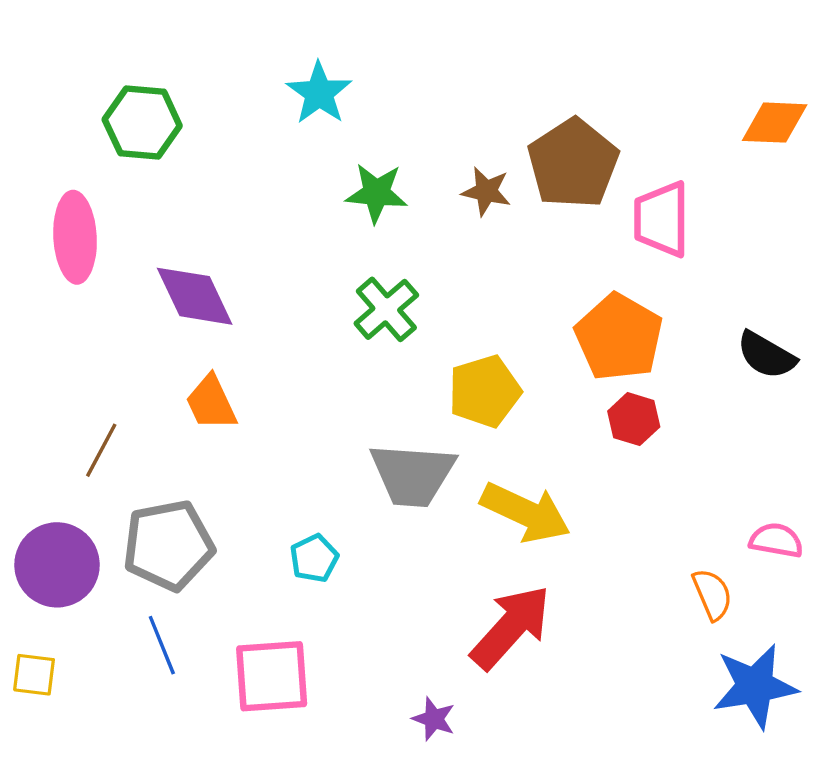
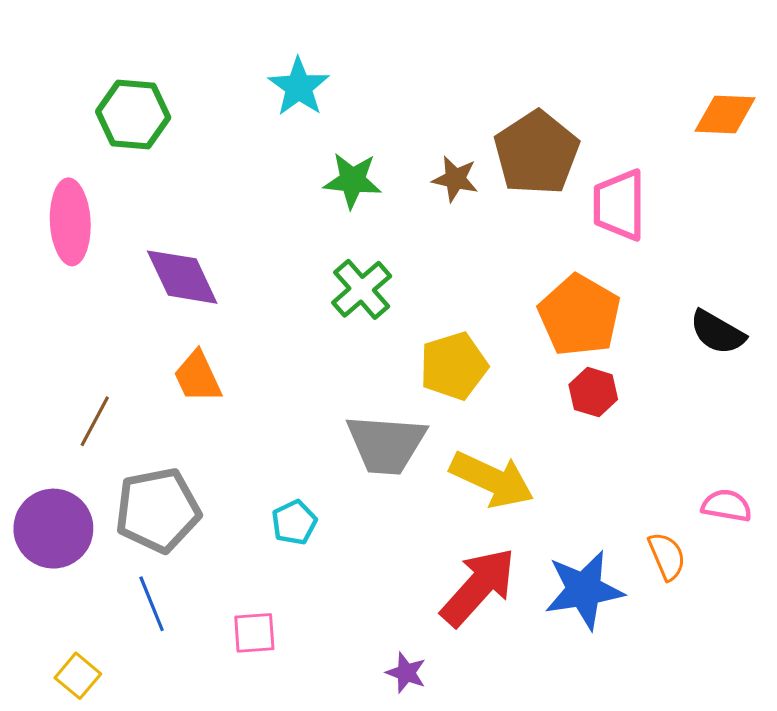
yellow square: (34, 675) -> (78, 676), moved, turned 33
pink square: (272, 676) -> (254, 633), size x0.6
blue star: (755, 686) -> (584, 590), moved

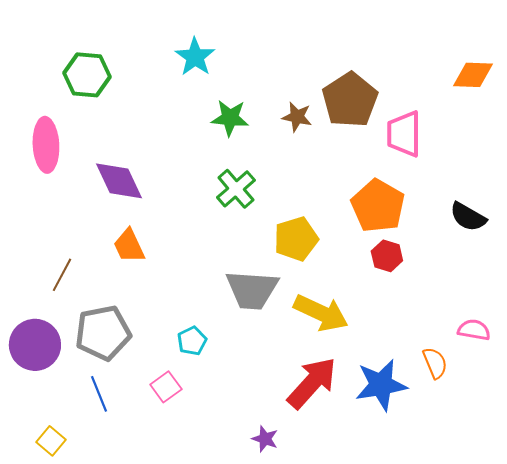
pink square: (254, 633) -> (166, 387), moved, turned -32

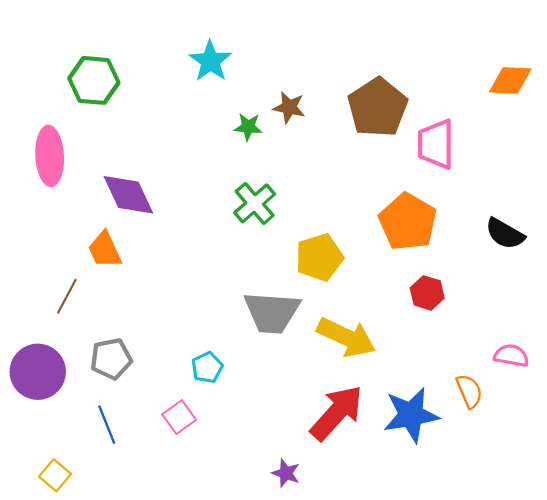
brown star: (297, 117) -> (289, 107), moved
green star: (230, 118) -> (248, 127), size x0.7
orange trapezoid: (129, 246) -> (105, 250), moved
red hexagon: (387, 256) -> (427, 293), moved
gray pentagon: (103, 333) -> (111, 359), size x0.7

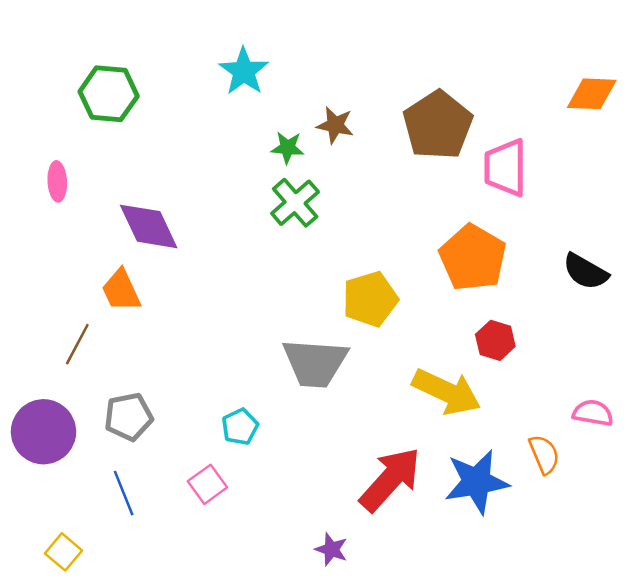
pink ellipse: (50, 156) -> (57, 181), size x0.6
green cross: (255, 203) -> (295, 203), moved
yellow arrow: (346, 337) -> (447, 392), moved

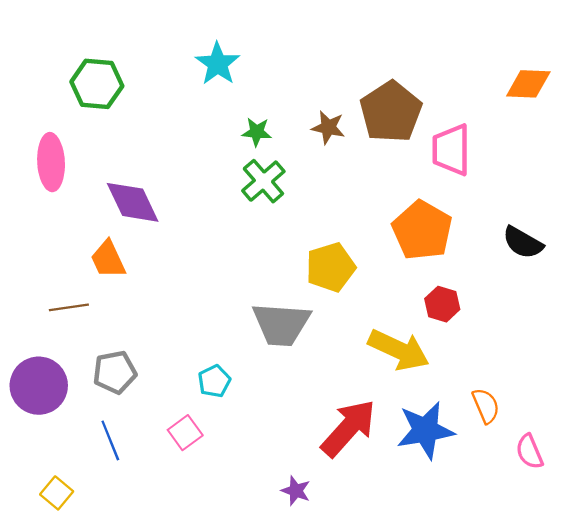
brown star: (335, 125) -> (328, 127), moved
pink ellipse: (57, 181) -> (51, 162), size x1.6
brown line: (77, 344) -> (69, 307), turned 54
pink semicircle: (593, 413) -> (529, 452), moved, turned -123

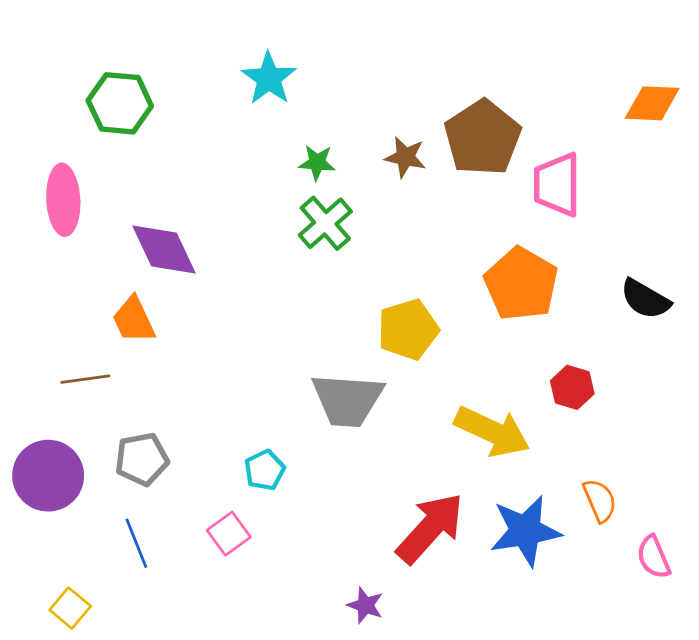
red hexagon: (442, 304) -> (572, 387), moved

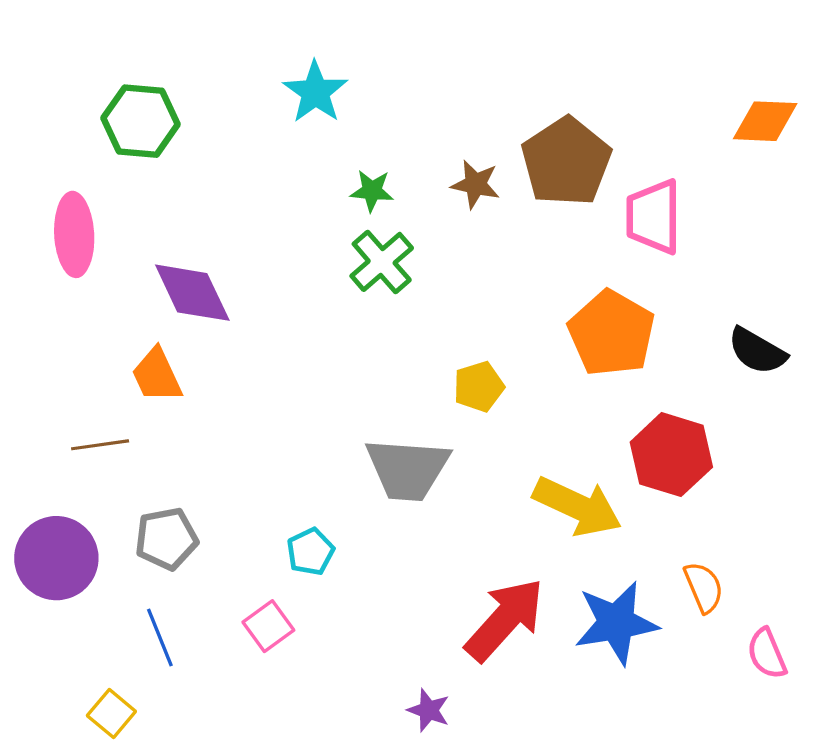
yellow pentagon: (408, 329) -> (479, 387), size x0.7
red hexagon: (572, 387) -> (671, 455), size x1.6
yellow square: (70, 608) -> (111, 713), moved

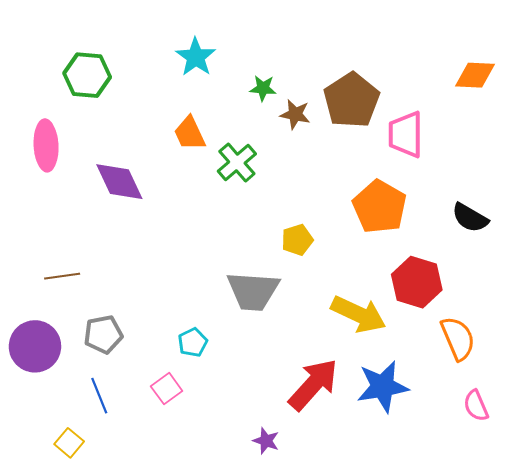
green star: (372, 191) -> (263, 88), moved
orange trapezoid: (157, 375) -> (190, 133), moved
orange semicircle: (704, 587) -> (458, 338), moved, size x1.4

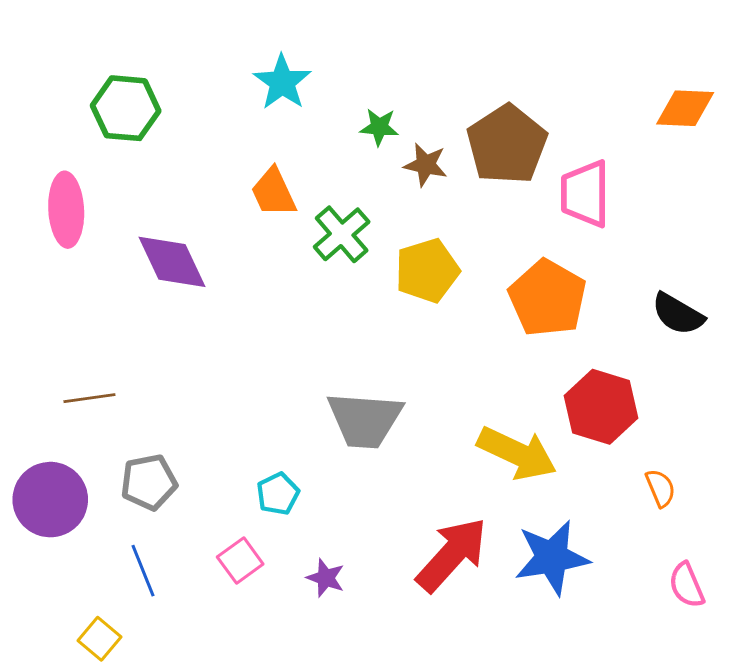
yellow pentagon: (297, 240) -> (427, 271), moved, size x1.4
orange semicircle: (458, 338) -> (660, 488), size x0.6
purple star: (266, 441) -> (326, 578), moved

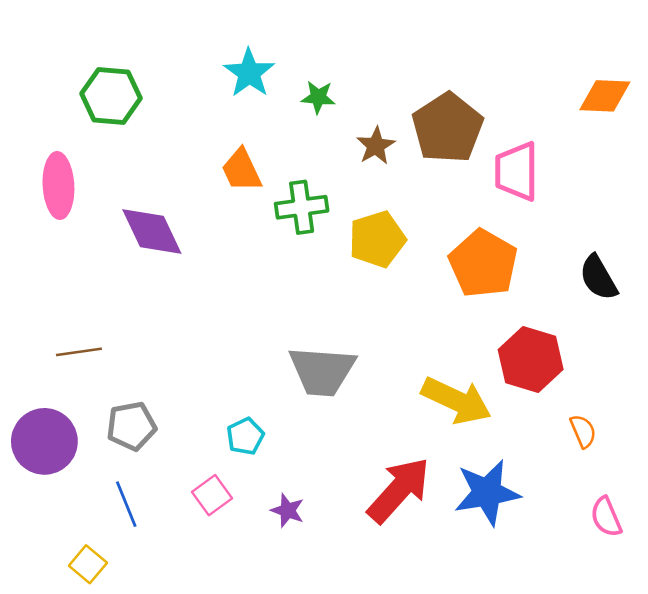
green star: (379, 127) -> (318, 97), moved
brown star: (426, 165) -> (376, 146), turned 30
green cross: (342, 234) -> (302, 207), turned 33
black semicircle: (678, 314) -> (598, 278), turned 30

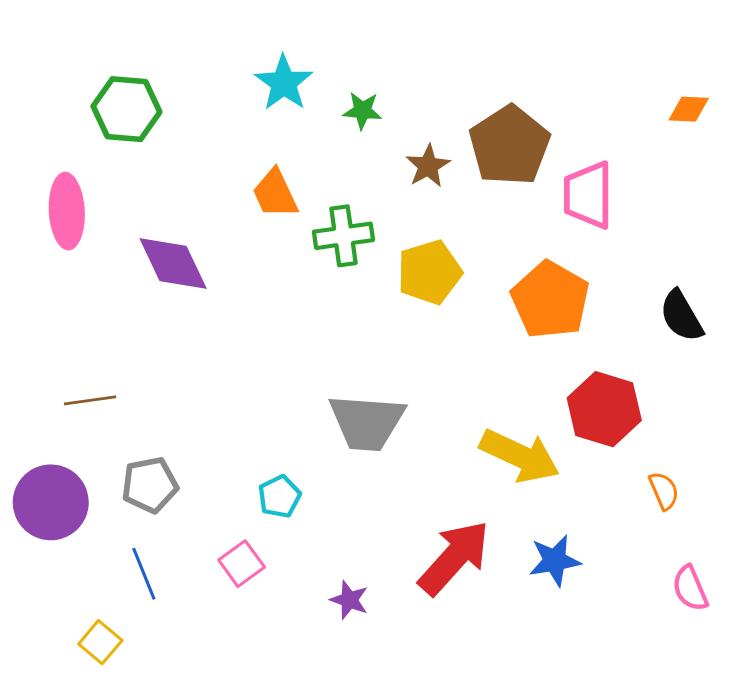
orange diamond: (605, 96) -> (689, 109), size x0.7
blue star: (487, 493) -> (555, 561), size x0.7
purple star: (288, 510) -> (349, 600), moved

